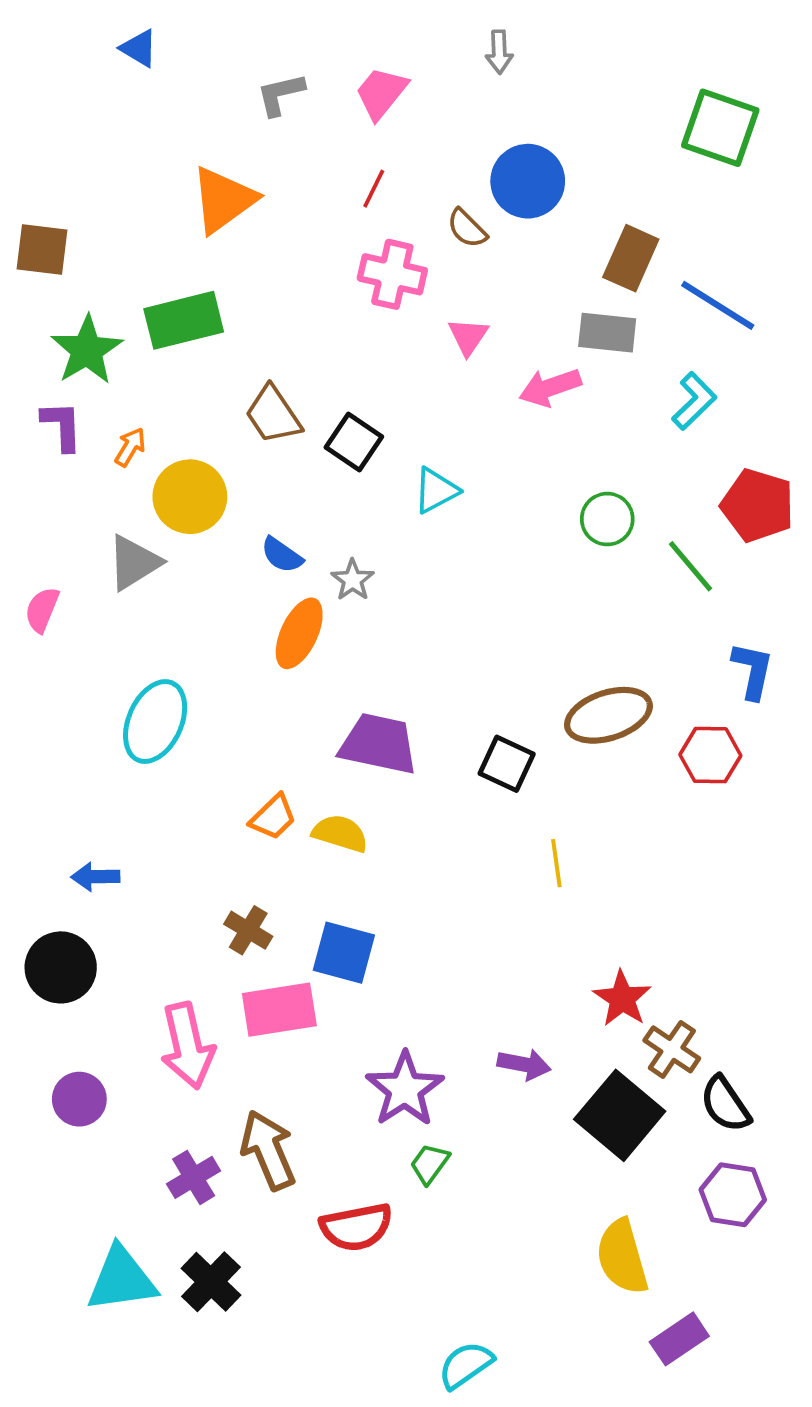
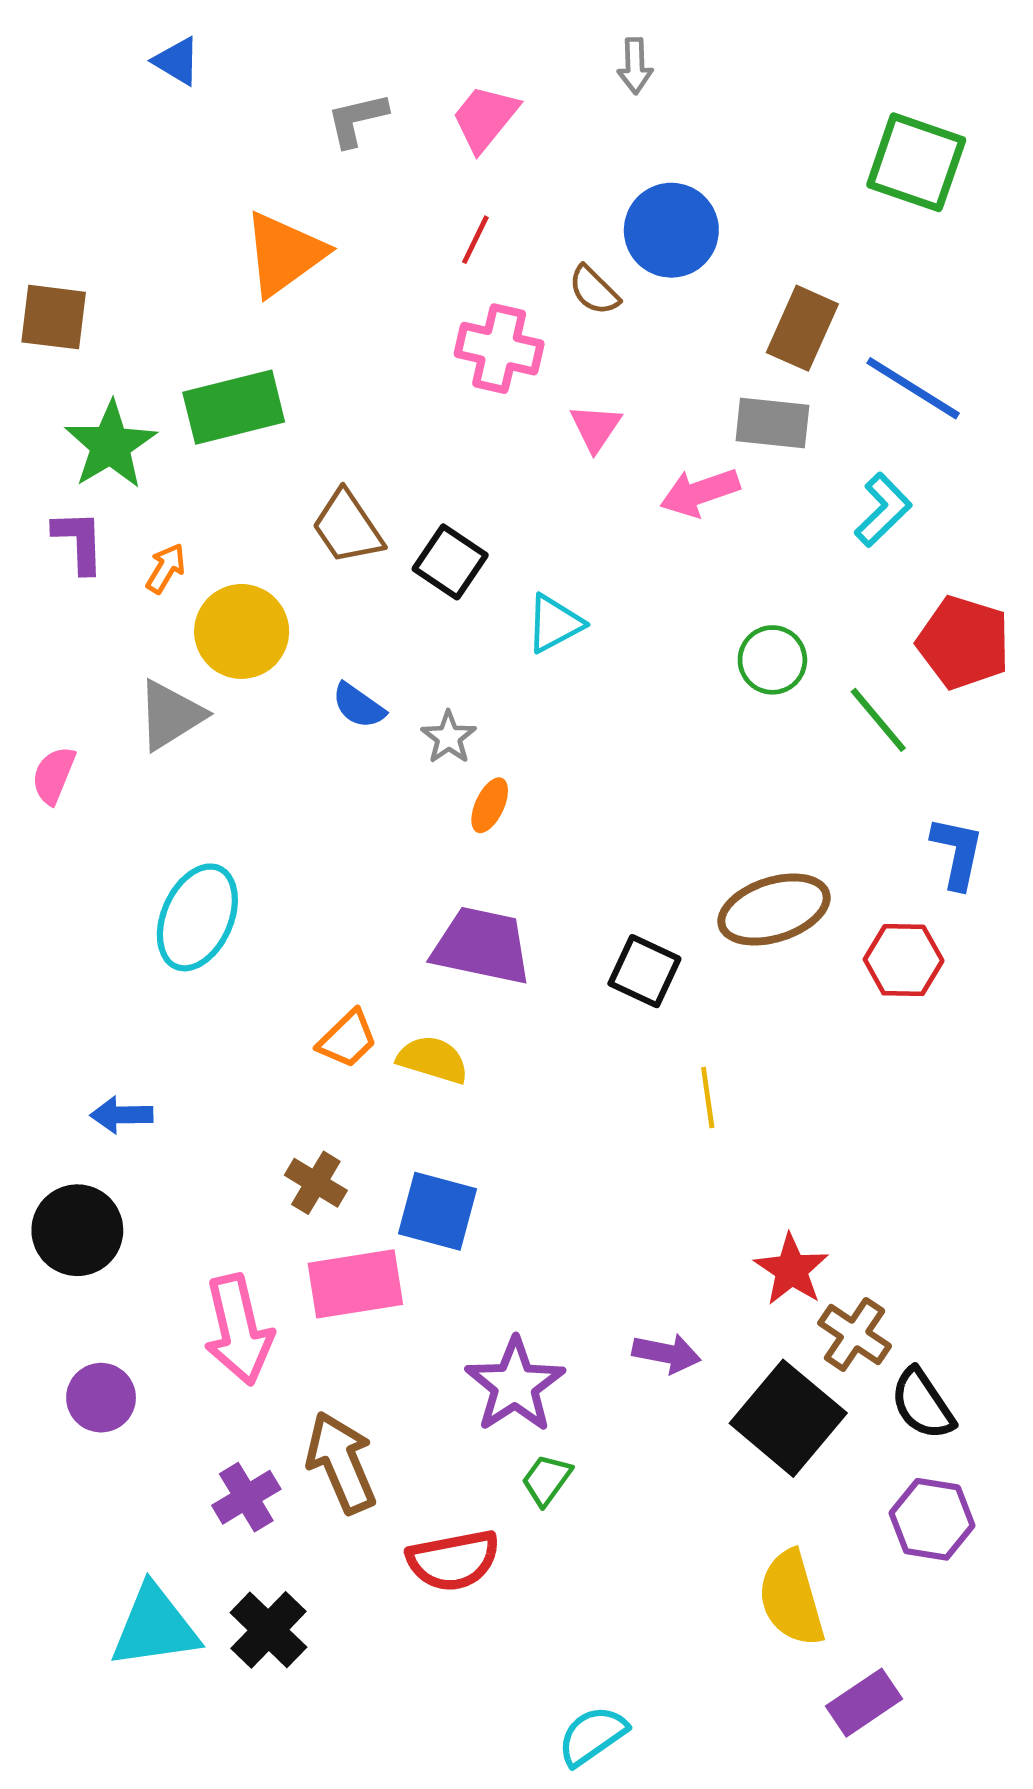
orange ellipse: (299, 633) -> (490, 805), moved, size x0.6

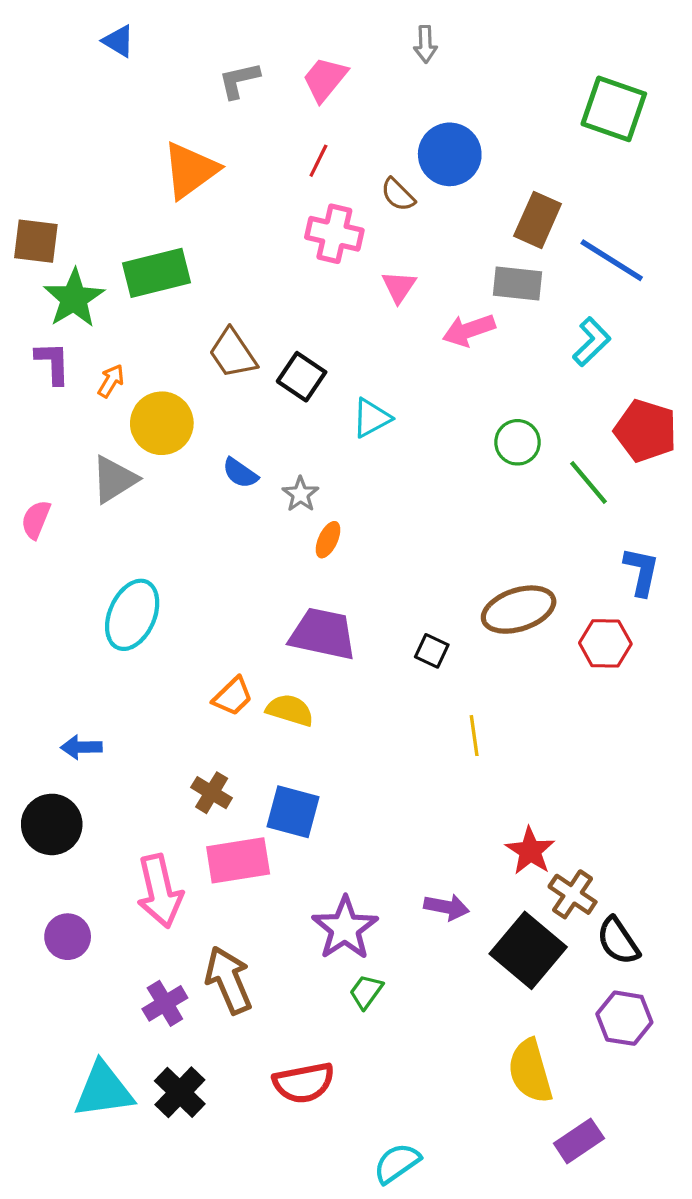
brown square: (54, 317) -> (36, 241), moved
black square: (644, 971) -> (432, 651), size x0.7
red semicircle: (453, 1560) -> (304, 1083), moved

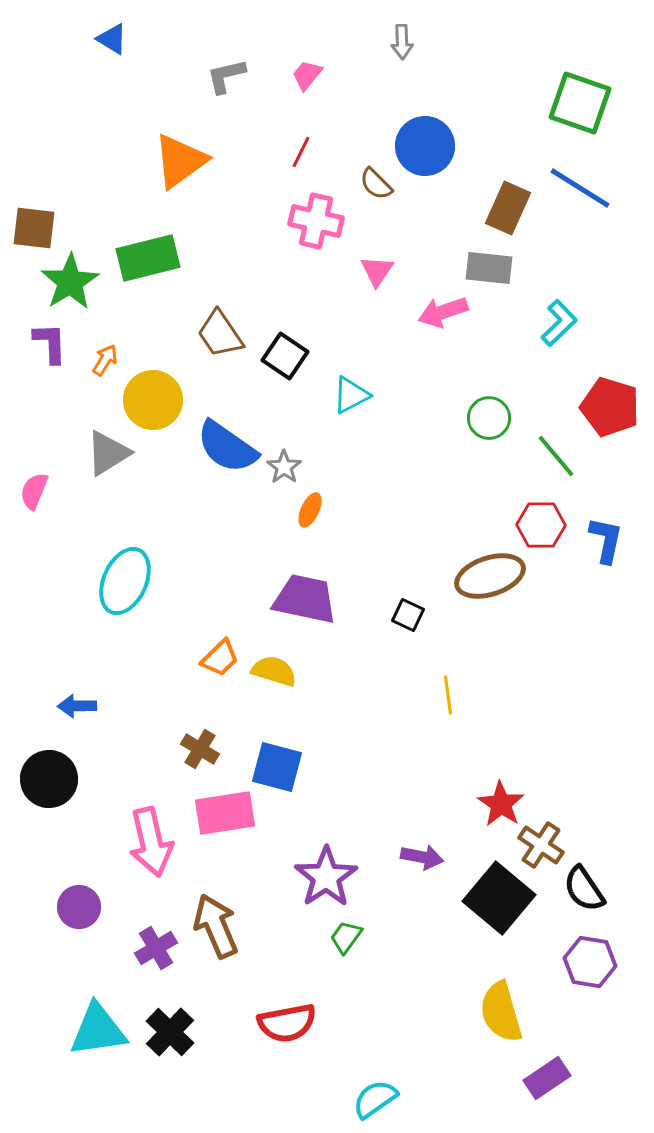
pink trapezoid: (325, 79) -> (307, 75), size x0.7
blue line: (612, 260) -> (580, 188), moved
blue semicircle: (240, 473) -> (227, 447), size x1.8
red hexagon: (605, 643) -> (541, 525), moved
purple circle: (68, 937) -> (79, 907), moved

